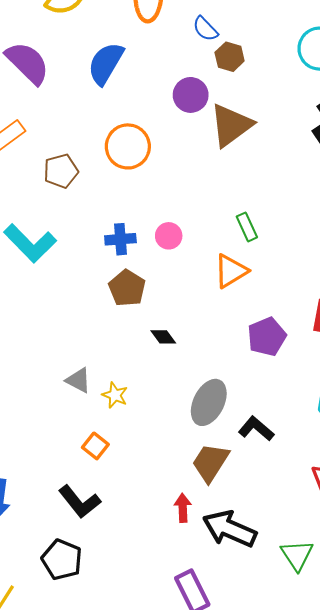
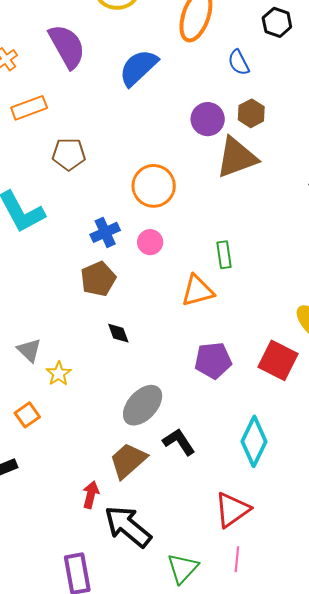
brown hexagon: (230, 57) -> (251, 113), moved
orange circle: (128, 146) -> (154, 186), moved
blue cross: (120, 239) -> (105, 232), turned -36

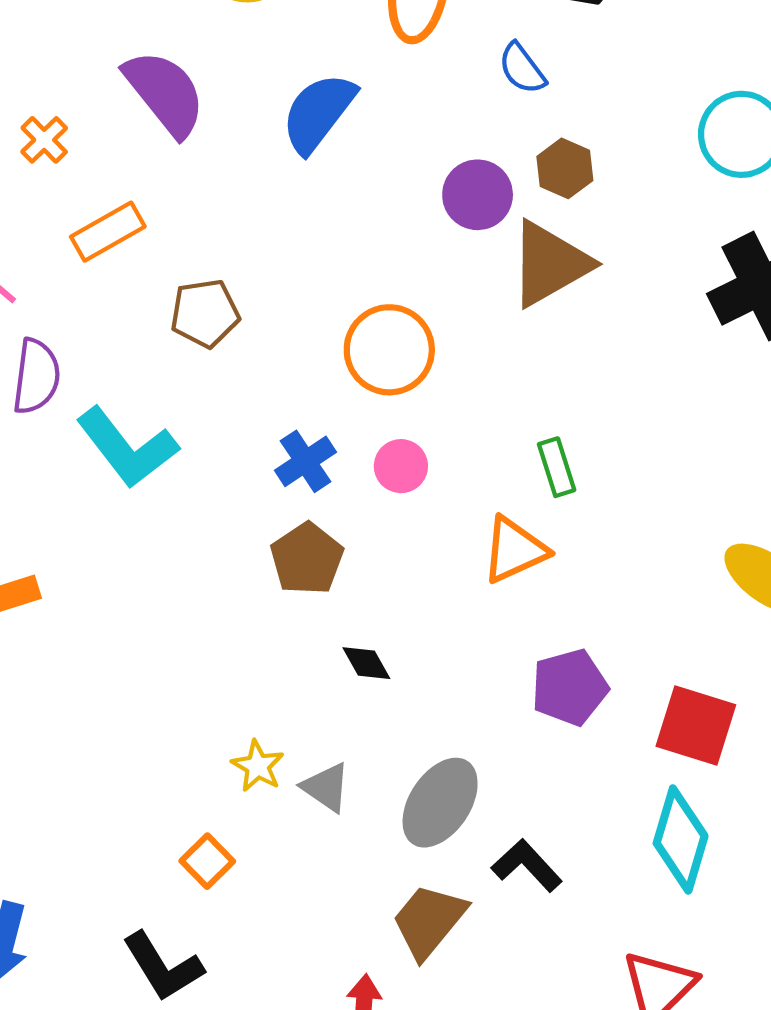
gray triangle: (29, 350) -> (326, 787), moved
red square: (278, 360) -> (696, 726), moved

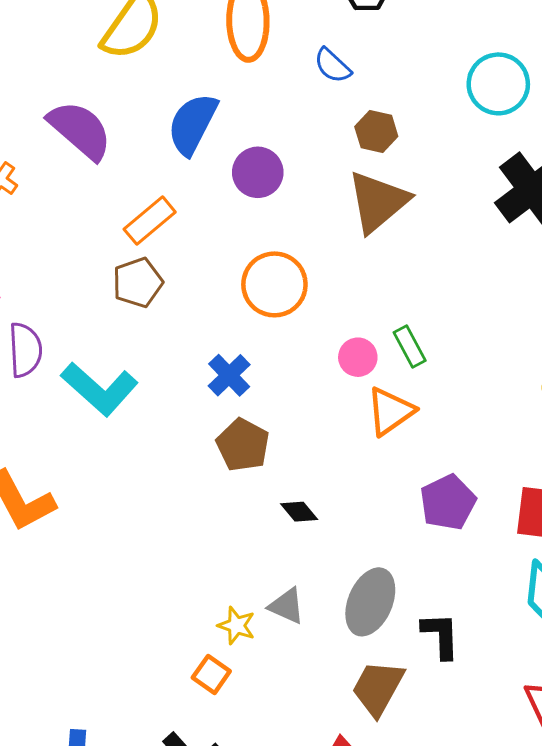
purple circle: (478, 195) -> (258, 172), moved
orange rectangle: (108, 232) -> (150, 221), moved
pink circle: (401, 466) -> (358, 357), moved
yellow star: (258, 766) -> (236, 626), moved
black L-shape: (527, 865) -> (441, 636), turned 51

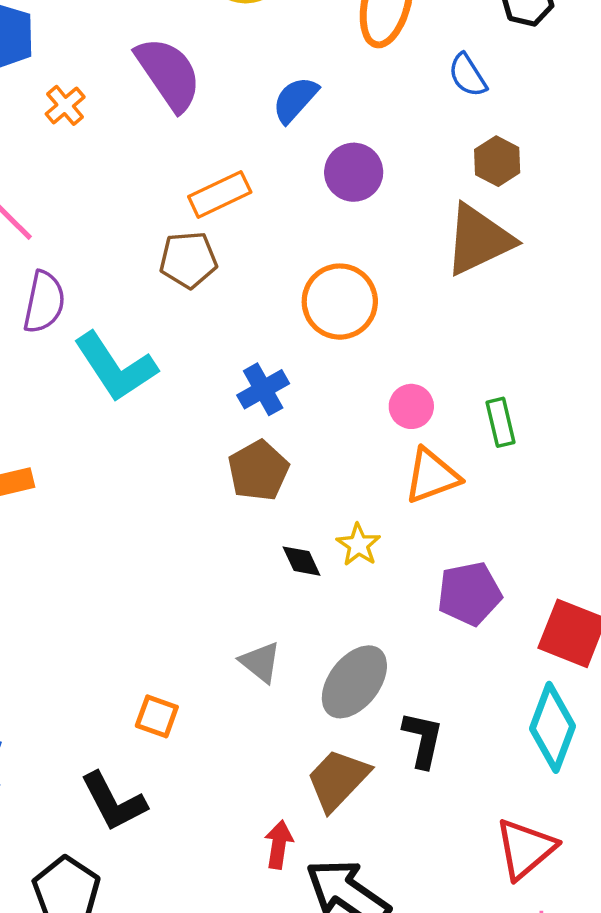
blue semicircle: (192, 124) -> (295, 100), size x0.7
green rectangle: (410, 347) -> (501, 422), moved
yellow star: (236, 626) -> (358, 545), moved
orange square: (211, 674) -> (157, 716), turned -30

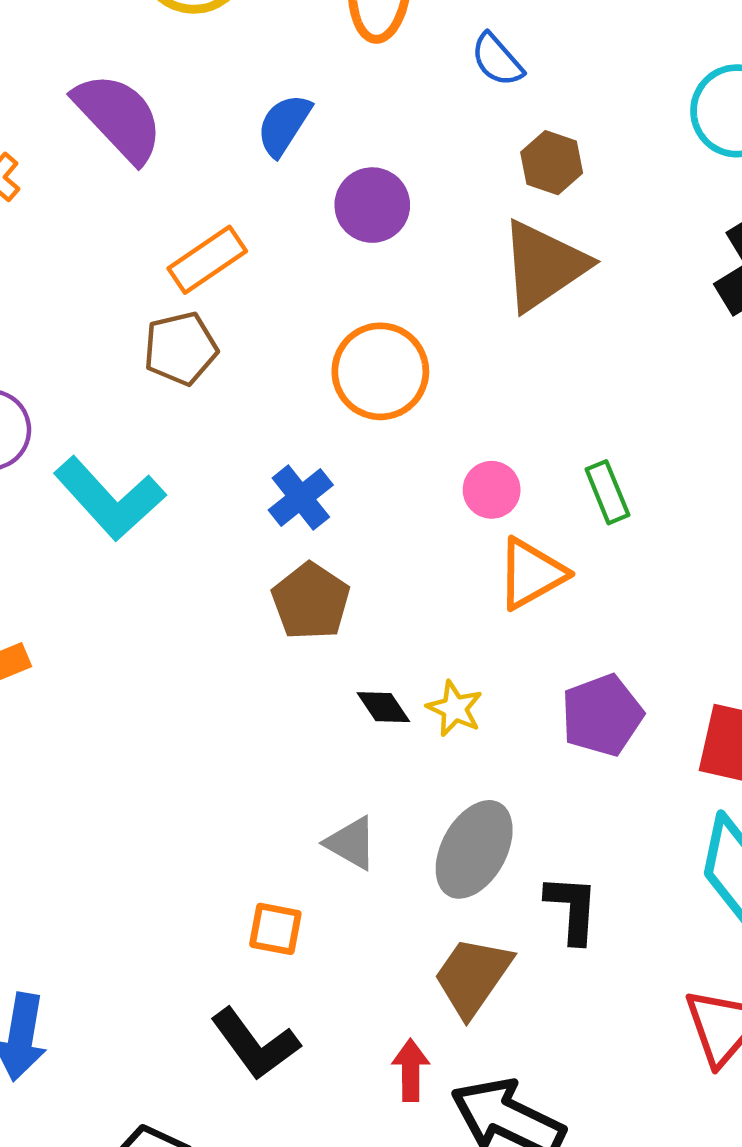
yellow star: (358, 545) -> (455, 708), moved
orange square: (157, 716) -> (275, 929), moved
black L-shape: (113, 802) -> (255, 1044), moved

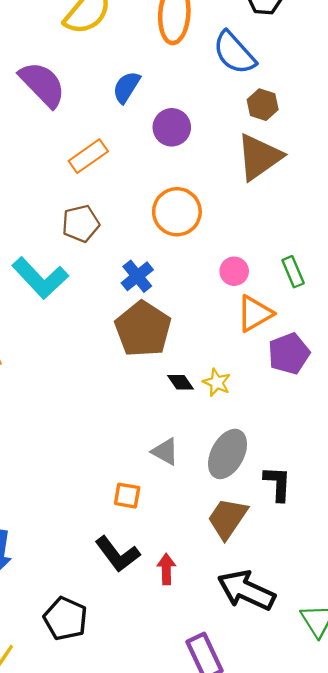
blue semicircle: (497, 60) -> (234, 53), size x1.6
brown pentagon: (181, 349) -> (81, 224), moved
brown pentagon: (311, 601) -> (143, 329), size x1.4
purple pentagon: (602, 715) -> (289, 354), moved
red arrow: (411, 1070) -> (166, 569), moved

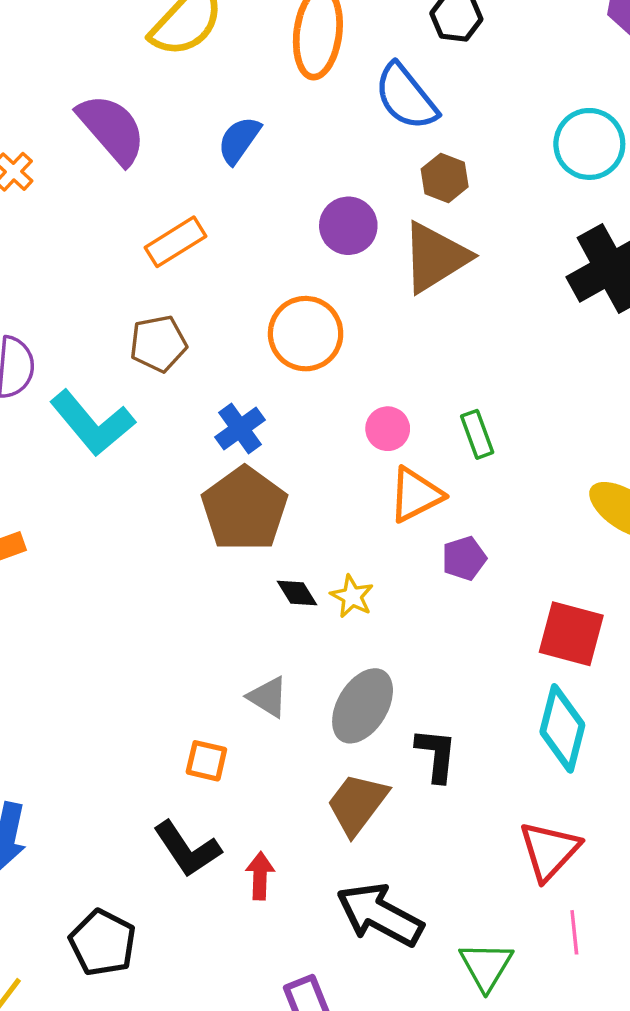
purple circle: (172, 127) -> (348, 226), moved
purple pentagon: (289, 354) -> (464, 558), size x0.7

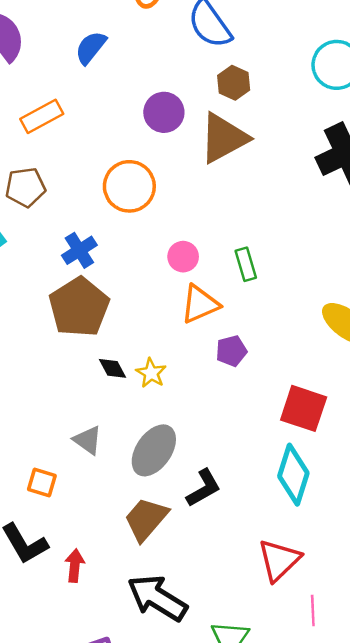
black L-shape: (436, 755) -> (204, 488), turned 51
pink line: (574, 932) -> (313, 610), moved

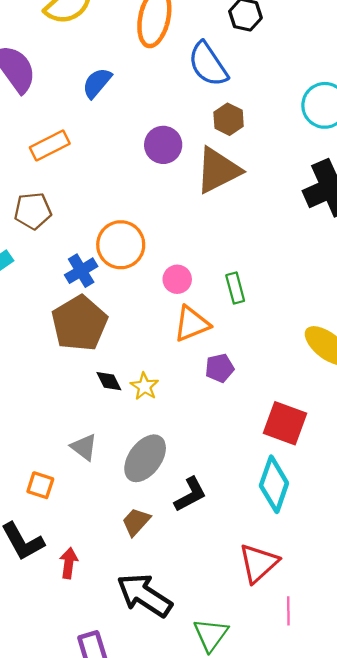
orange circle: (129, 186) -> (121, 245), moved
brown trapezoid: (146, 519) -> (136, 522), size x0.7

